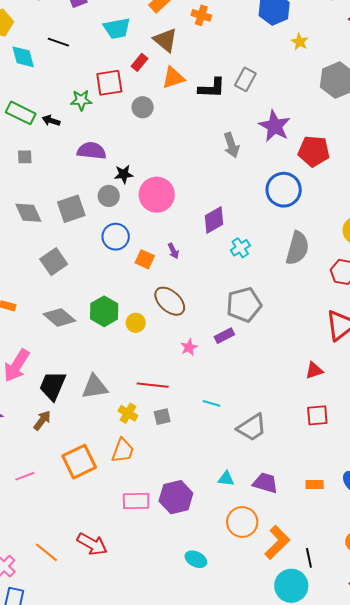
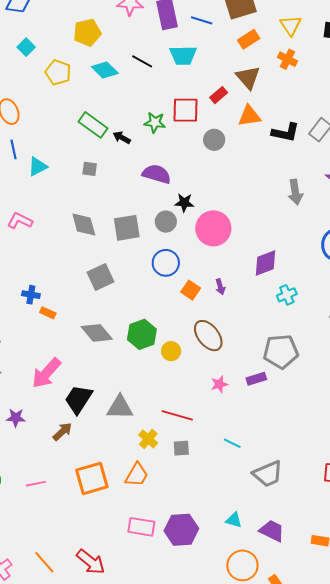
cyan trapezoid: (117, 28) -> (183, 55), moved
cyan diamond: (23, 57) -> (105, 70), turned -40

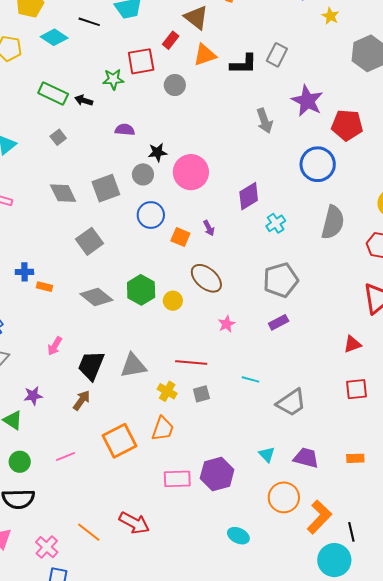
gray square: (90, 169) -> (58, 137), turned -35
purple semicircle: (157, 174) -> (125, 130), size x0.7
pink arrow: (46, 373) -> (55, 346), size x0.6
purple rectangle: (256, 379) -> (279, 322), moved
cyan triangle: (234, 520) -> (267, 454), turned 42

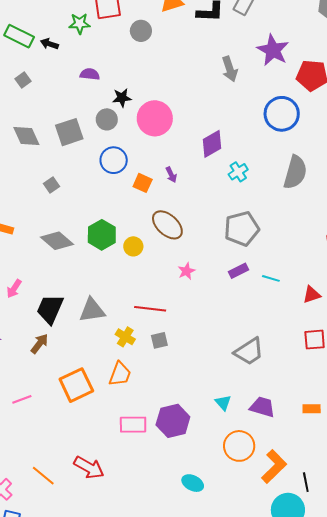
gray square: (90, 241) -> (52, 185), size x0.6
cyan line: (251, 379) -> (271, 278), moved

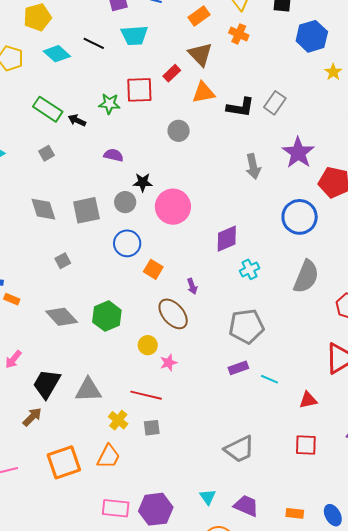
gray circle: (141, 31) -> (179, 131), moved
purple arrow: (171, 175) -> (192, 286), moved
yellow circle: (133, 246) -> (148, 345), moved
pink star: (186, 271) -> (169, 363), moved

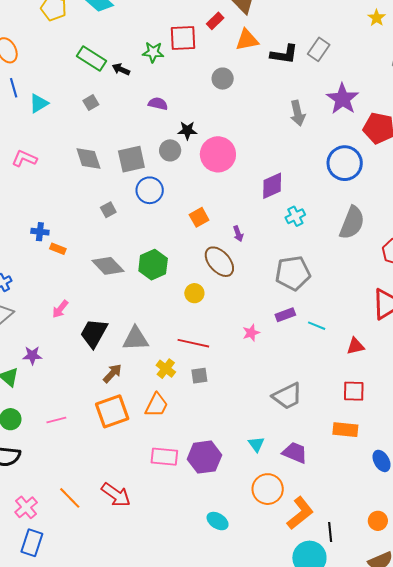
blue circle: (127, 243) -> (150, 190), moved
orange square: (153, 269) -> (199, 217), turned 30
pink star: (169, 363) -> (251, 333), moved
brown arrow: (32, 417) -> (112, 373), moved
orange rectangle: (295, 513) -> (345, 430), moved, size x1.4

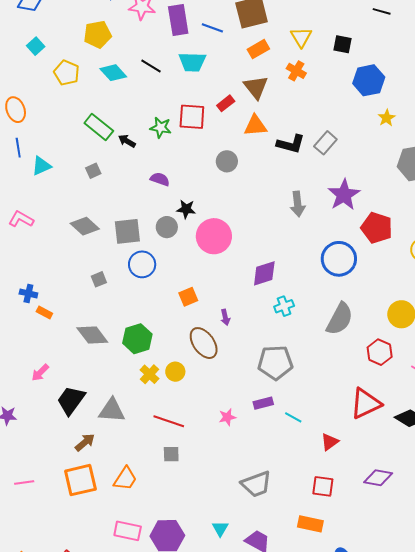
gray diamond: (88, 158) -> (85, 226), turned -36
red triangle: (355, 346) -> (330, 442), turned -30
yellow cross: (166, 369) -> (149, 374), moved

